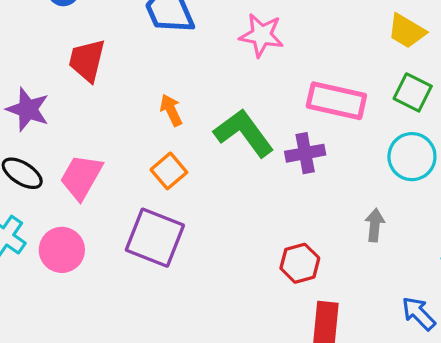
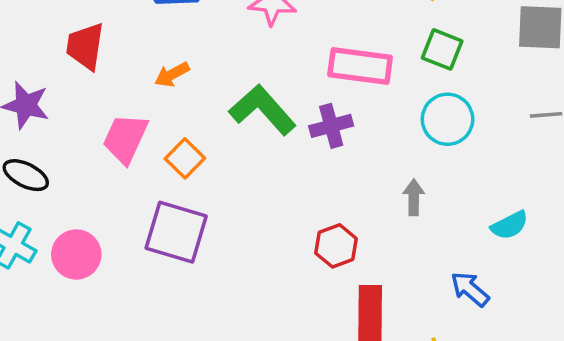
orange arrow: (171, 110) -> (172, 74), moved, turned -88
pink trapezoid: (81, 177) -> (125, 138), moved

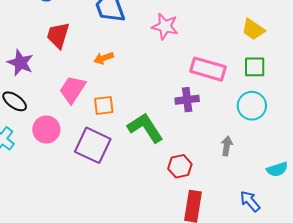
green square: (442, 49) -> (255, 67), turned -30
green L-shape: (263, 110) -> (145, 128), moved
orange square: (185, 158) -> (104, 105), turned 30
pink circle: (76, 254) -> (46, 130), moved

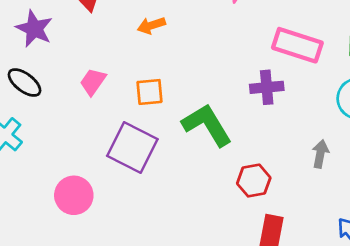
pink trapezoid: (72, 89) -> (93, 82), moved, size x0.7
pink circle: (46, 130) -> (74, 195), moved

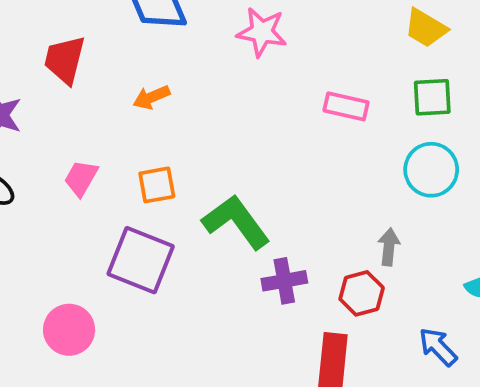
pink rectangle: (297, 45) -> (346, 106), size x0.7
purple cross: (267, 87) -> (284, 281), moved
red hexagon: (254, 181) -> (362, 293), moved

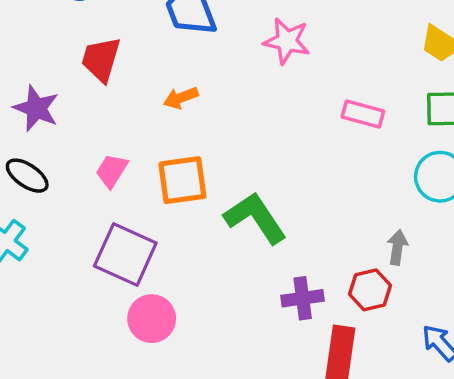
orange square: (157, 185) -> (182, 180), size x1.4
purple square: (141, 260) -> (125, 255), moved
purple cross: (284, 281) -> (303, 298), moved
pink circle: (69, 330) -> (152, 319), moved

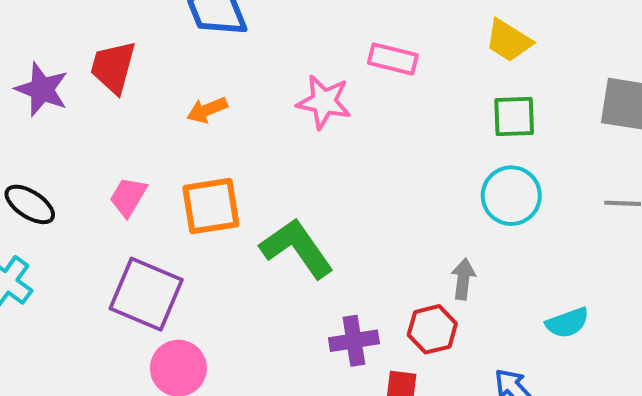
pink star: (287, 41) -> (324, 102), moved
purple star: (36, 108) -> (42, 89), moved
pink rectangle: (363, 114) -> (393, 59), moved

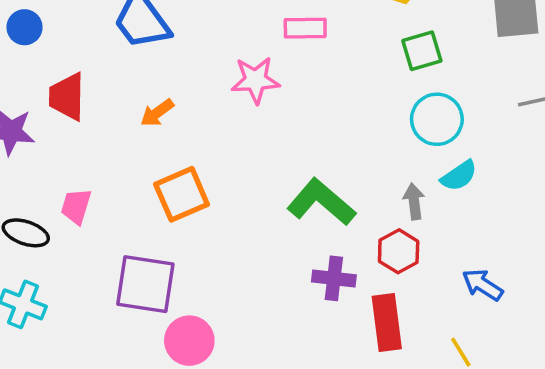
pink trapezoid: (128, 197) -> (76, 206), moved
green L-shape: (297, 248) -> (321, 202), moved
cyan semicircle: (567, 323) -> (459, 176), moved
purple cross: (354, 341) -> (334, 278), turned 30

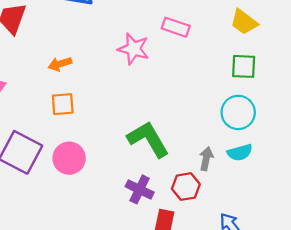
orange arrow: (157, 113) -> (60, 64), moved
orange square: (182, 194) -> (63, 104), size x0.7
pink circle: (189, 341) -> (69, 158), moved

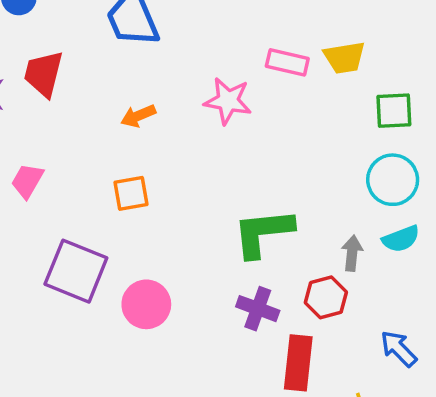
yellow trapezoid: (244, 22) -> (344, 58), moved, turned -40
orange arrow: (60, 64) -> (138, 116), moved
green L-shape: (148, 139) -> (263, 233), turned -60
pink circle: (69, 158) -> (146, 304), moved

